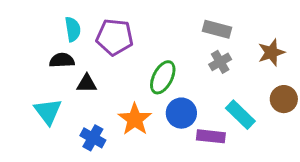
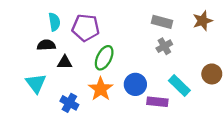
brown star: (271, 53) -> (203, 21), moved
green ellipse: (163, 77) -> (104, 58), moved

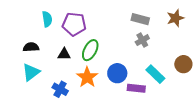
black semicircle: (46, 45) -> (31, 47), moved
black triangle: (65, 62) -> (64, 54), moved
cyan triangle: (36, 83) -> (31, 72), turned 30

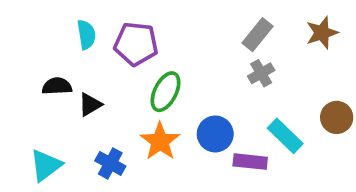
gray rectangle: (140, 19) -> (258, 35), turned -66
black triangle: (64, 54) -> (90, 105), moved, turned -32
cyan triangle: (31, 72) -> (46, 165), moved

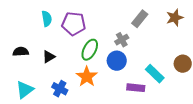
gray cross: (261, 73) -> (122, 40), moved
black semicircle: (57, 86) -> (21, 52), moved
blue circle: (215, 134) -> (117, 61), moved

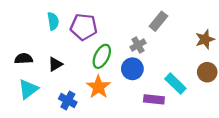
brown star: (175, 18) -> (205, 39), moved
cyan triangle: (25, 90) -> (28, 89), moved

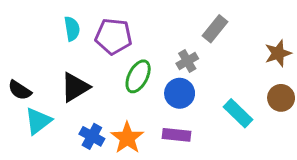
black semicircle: (24, 59) -> (20, 90), moved, turned -144
black triangle: (55, 64) -> (75, 87), size x1.5
orange star: (98, 87) -> (127, 138), moved
purple rectangle: (154, 99) -> (176, 135), moved

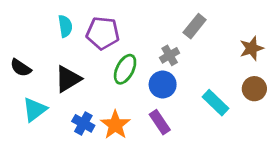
black semicircle: (20, 90) -> (21, 68), moved
purple rectangle: (176, 135) -> (160, 122), turned 50

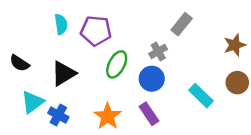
blue cross: (83, 123) -> (58, 115), moved

